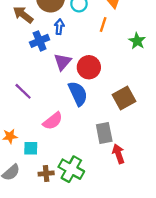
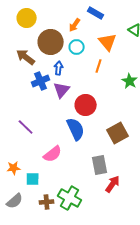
purple triangle: (63, 62) -> (62, 90), moved
red arrow: (118, 154) -> (113, 184), turned 54

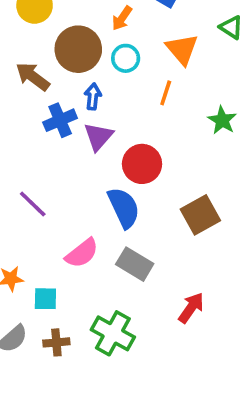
gray rectangle: (100, 165) -> (135, 264), moved, turned -48
brown cross: (47, 202) -> (56, 342), moved

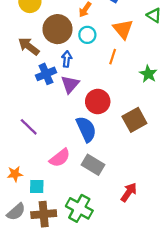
brown square: (200, 215) -> (134, 120), moved
brown cross: (56, 342) -> (44, 214), size x1.5

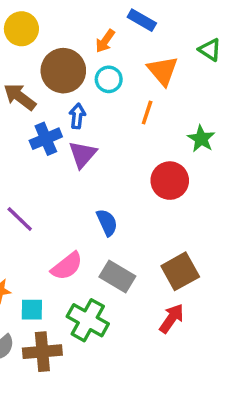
red circle: (98, 102) -> (170, 181), moved
brown square: (134, 120) -> (180, 271), moved
blue semicircle: (86, 129) -> (107, 222), size x0.7
green cross: (79, 208) -> (88, 320), moved

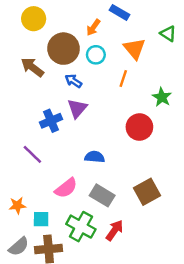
blue arrow: (77, 116) -> (73, 81), turned -63
blue cross: (46, 139) -> (51, 121), moved
blue semicircle: (107, 222) -> (95, 157), turned -60
red arrow: (171, 318) -> (115, 230), moved

